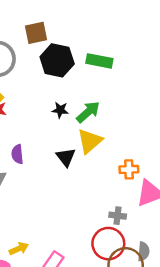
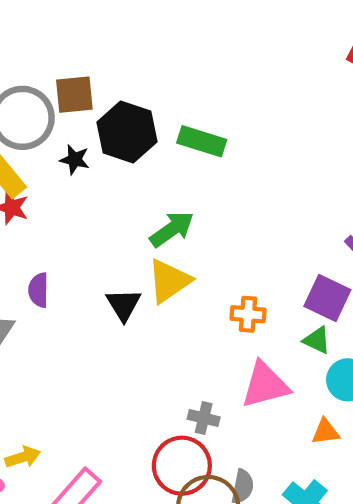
brown square: (36, 33) -> (74, 95), moved
black star: (60, 110) -> (75, 160), moved
orange cross: (129, 169) -> (248, 314), moved

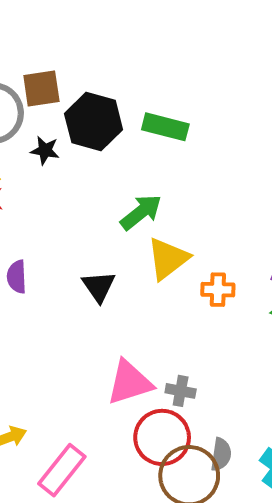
yellow triangle: (169, 281) -> (168, 259), moved
pink triangle: (265, 385) -> (129, 383), moved

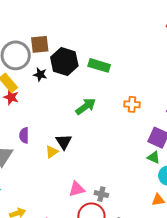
yellow triangle: (168, 259) -> (52, 152), moved, size x0.6
orange cross: (218, 290) -> (132, 104), moved
pink triangle: (129, 383) -> (77, 189), size x0.7

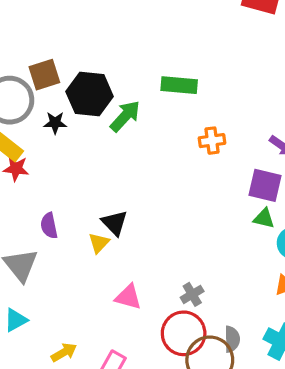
green rectangle: (99, 65) -> (179, 85), moved
green arrow: (86, 106) -> (125, 116), moved
pink triangle: (77, 189) -> (128, 297), moved, turned 42
gray cross: (101, 194) -> (192, 294), turned -32

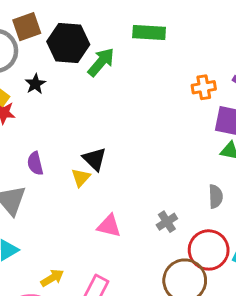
black star: (55, 123) -> (35, 84), moved, turned -30
orange cross: (212, 141) -> (204, 87), moved
red circle: (184, 333) -> (209, 250), moved
gray semicircle: (232, 339) -> (216, 196), moved

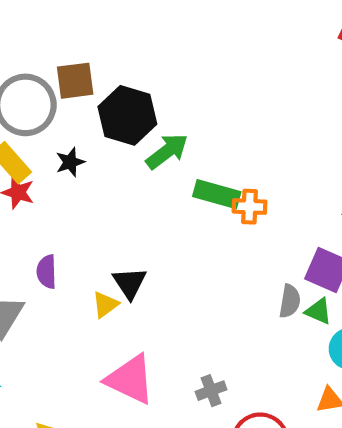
green rectangle: (149, 32) -> (217, 194), moved
orange cross: (204, 87) -> (249, 207), moved
gray semicircle: (216, 196) -> (290, 301), moved
pink triangle: (109, 226) -> (130, 379), size x1.5

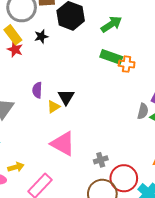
green arrow: (167, 151) -> (111, 24), moved
purple semicircle: (47, 272) -> (37, 90), moved
gray cross: (211, 391) -> (101, 160), moved

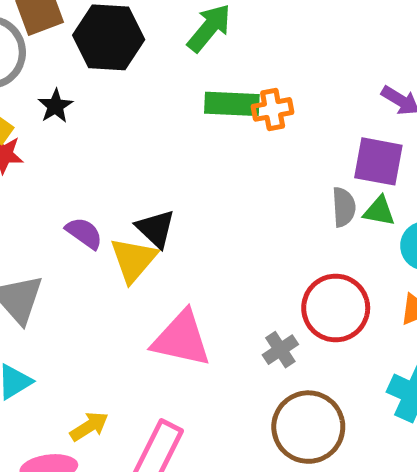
purple semicircle: (37, 90) -> (84, 233), turned 140
yellow triangle: (54, 107) -> (133, 260), size x1.5
red circle: (124, 178) -> (336, 308), moved

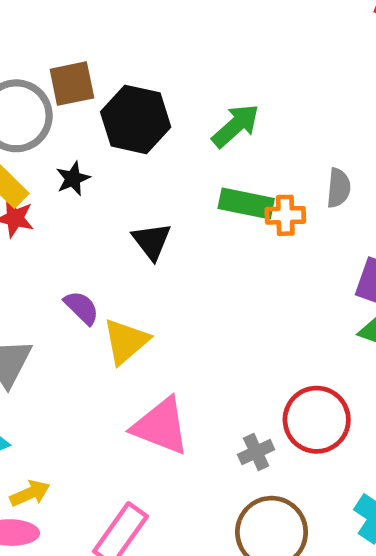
gray semicircle: (344, 207) -> (339, 188), moved
black triangle: (156, 229) -> (152, 241), moved
yellow arrow: (89, 426) -> (30, 493), moved

